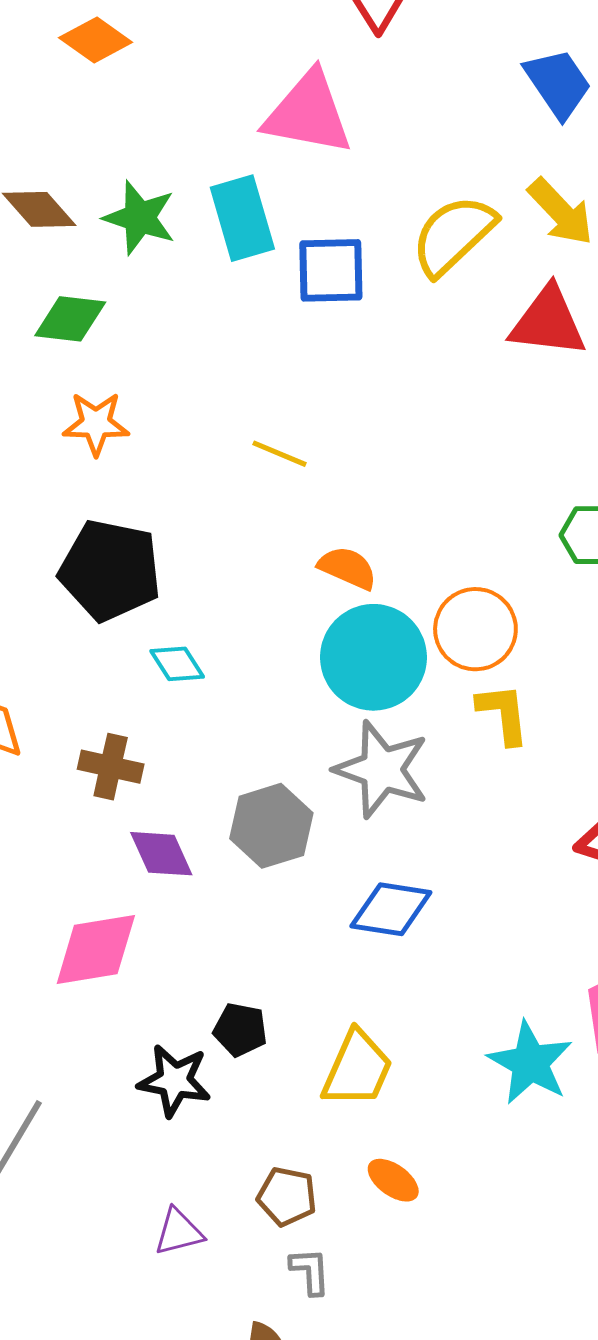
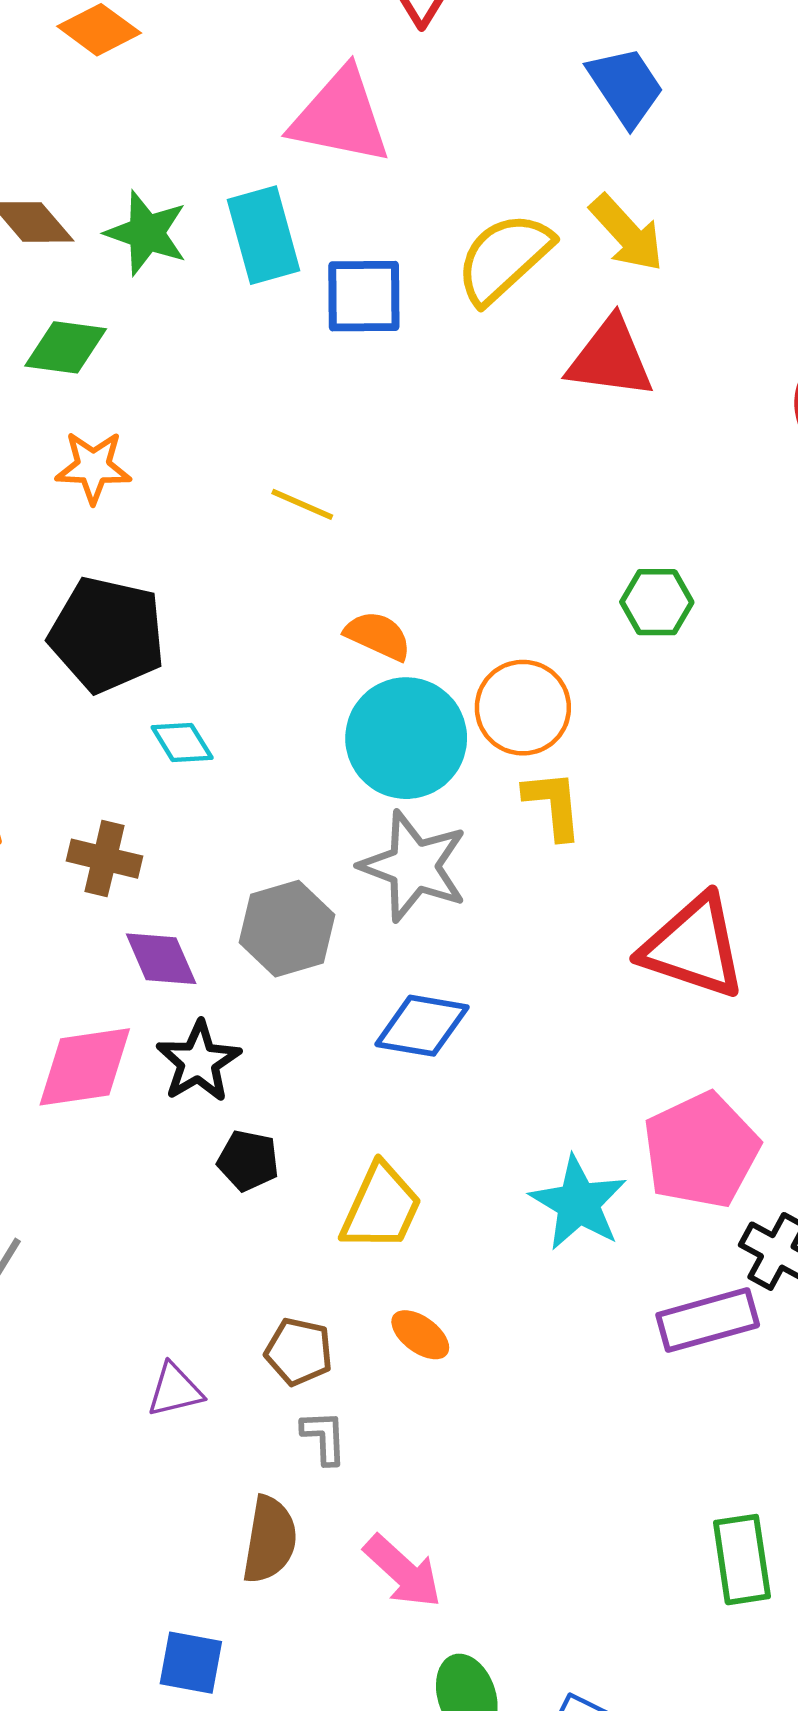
black star: (174, 1081) -> (198, 1062), moved, turned 30

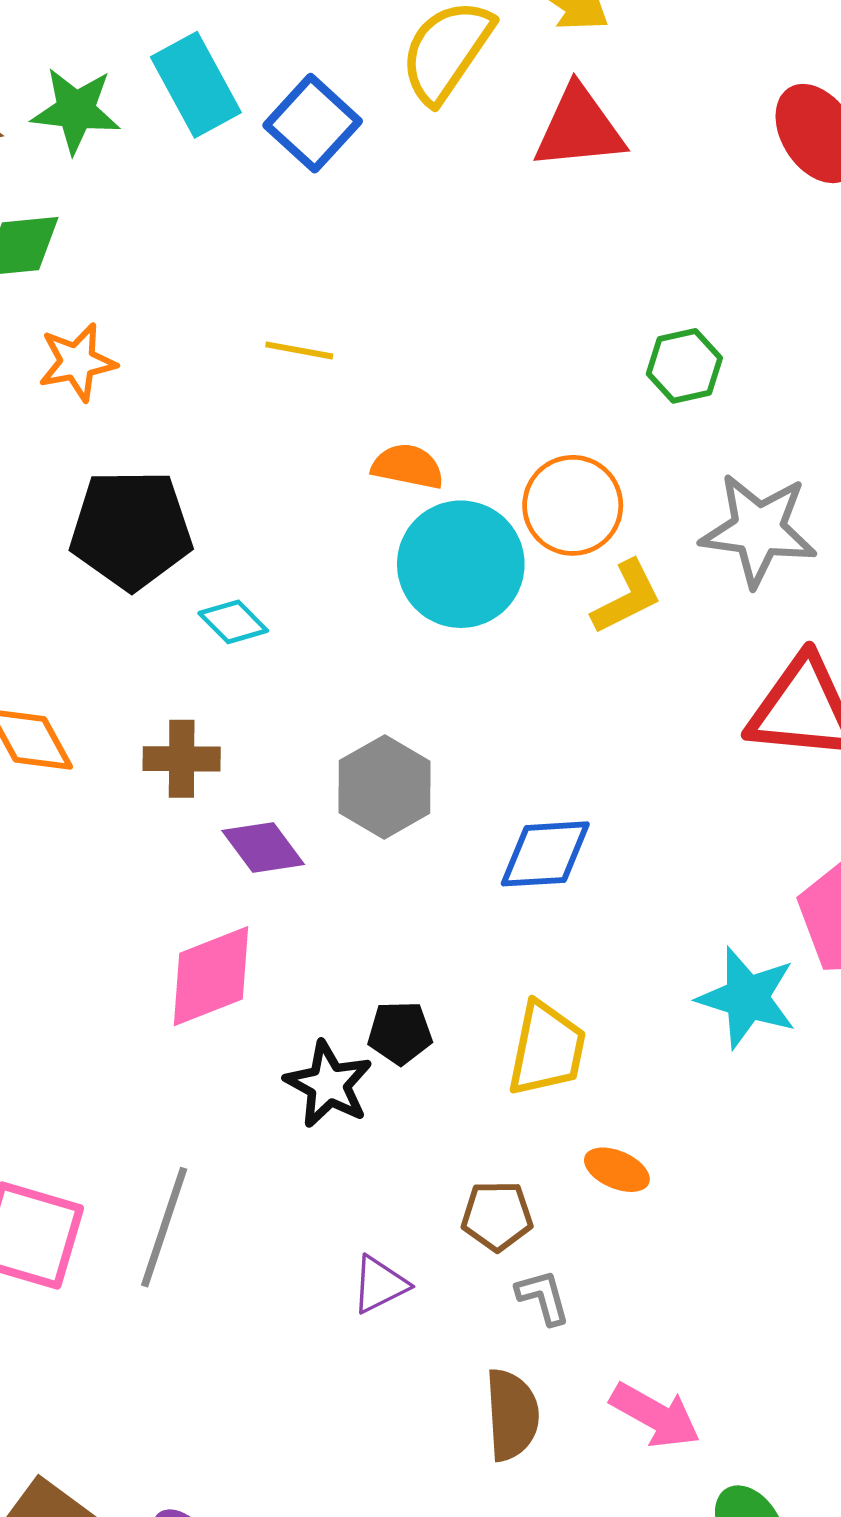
blue square: (364, 296) -> (313, 123), turned -34
yellow L-shape: (553, 805) -> (627, 597), turned 82
gray star: (414, 866) -> (758, 530), moved
black star: (198, 1062) -> (329, 1084), moved

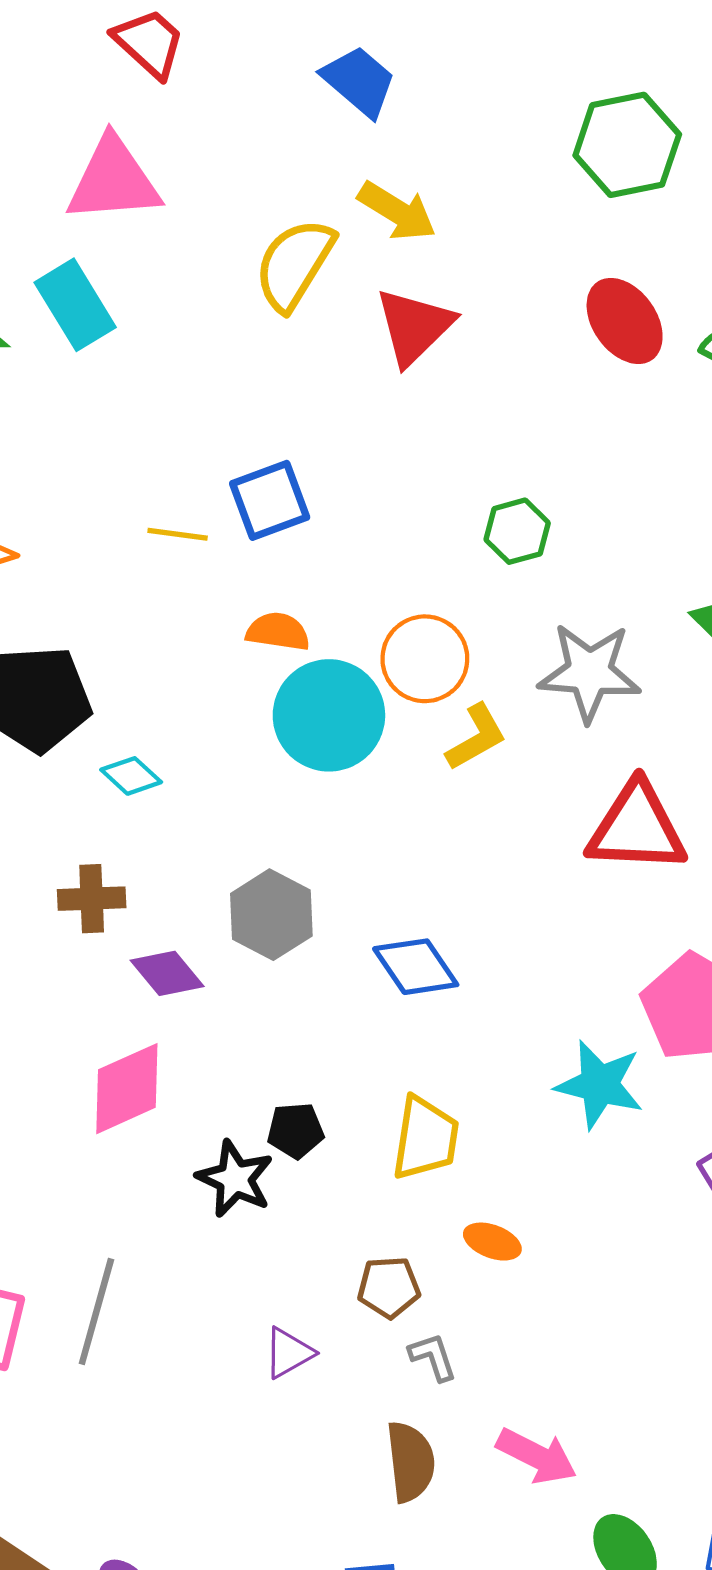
blue square: (313, 123) -> (270, 500), moved, turned 30
red triangle: (579, 128) -> (414, 326), turned -36
blue diamond: (545, 854) -> (416, 967), turned 62

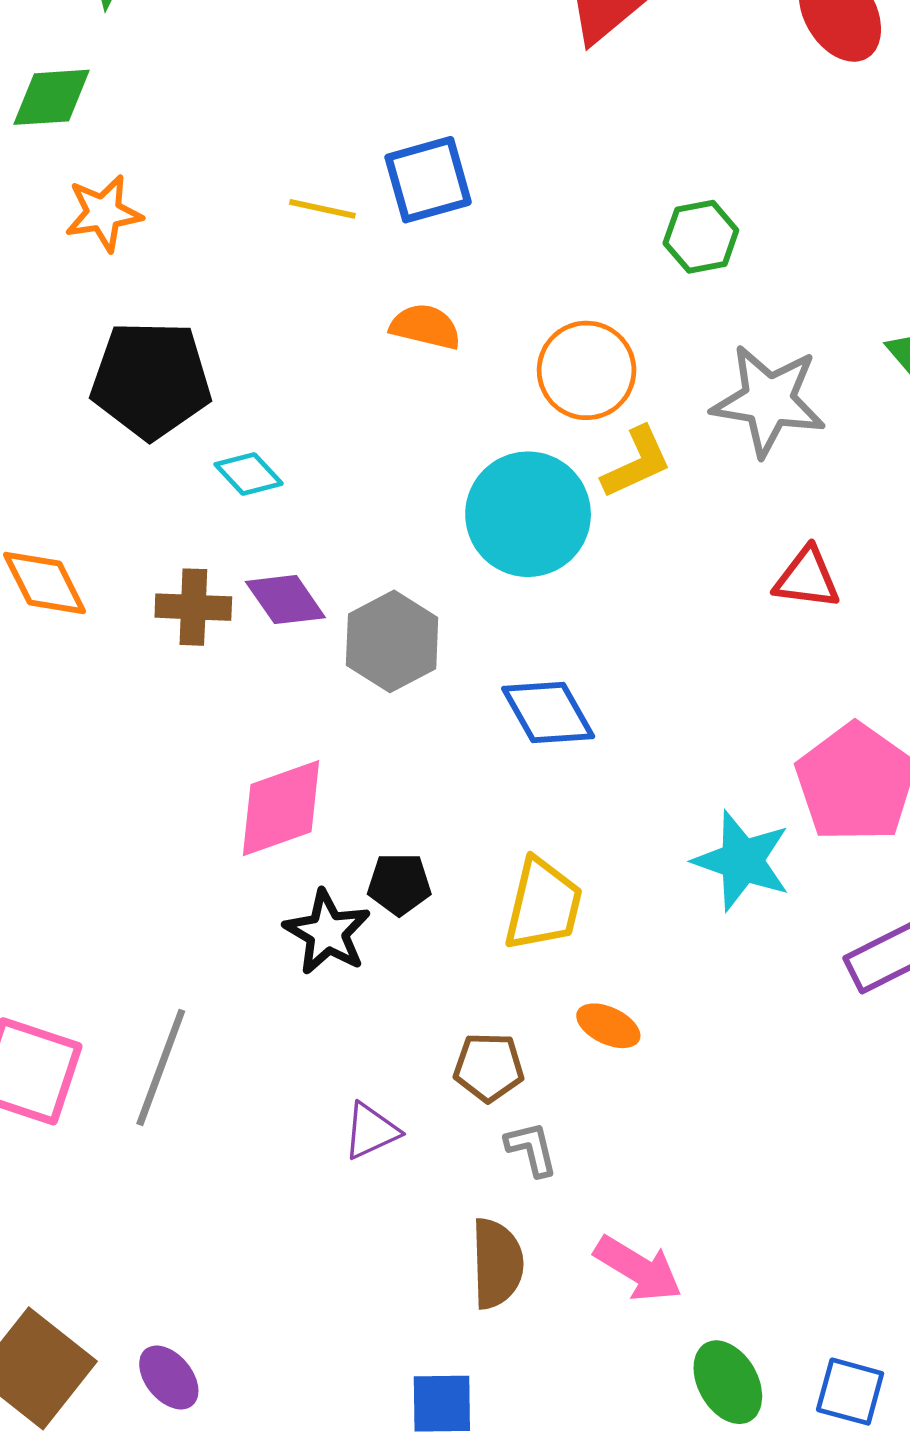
cyan circle: (329, 715) -> (528, 514), moved
red triangle: (637, 828) -> (807, 578), size x0.6
purple diamond: (167, 973) -> (285, 600), moved
pink diamond: (127, 1089) -> (281, 808), moved

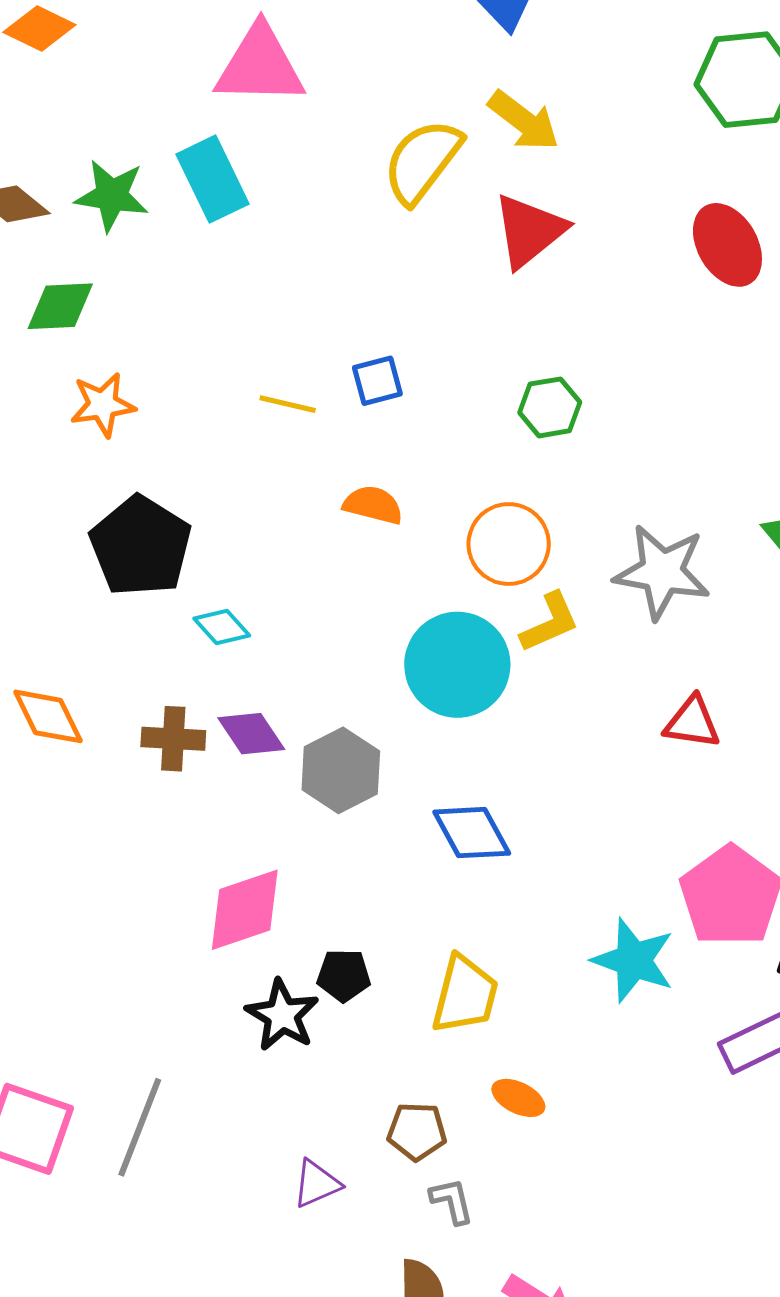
blue square: (428, 180) -> (377, 381), size x0.7
green hexagon: (701, 237) -> (550, 407), moved
black pentagon: (151, 380) -> (141, 546), turned 30

